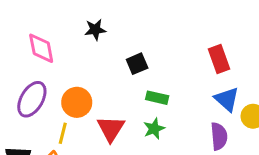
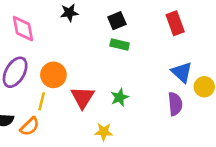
red rectangle: (219, 59) -> (175, 23), moved
black square: (137, 64) -> (117, 21), moved
green rectangle: (157, 98) -> (120, 44), moved

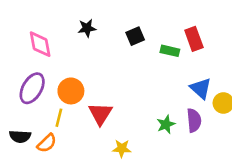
green rectangle: (120, 44) -> (170, 51), moved
green star: (120, 97) -> (166, 124), moved

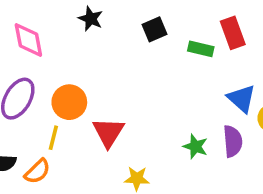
black star: (87, 28) -> (91, 19), turned 30
green star: (166, 124) -> (195, 147), turned -30

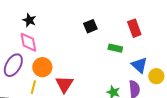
black star: (91, 19) -> (29, 20), moved
pink diamond: (28, 40) -> (28, 42), moved
green rectangle: (201, 49) -> (115, 48), moved

